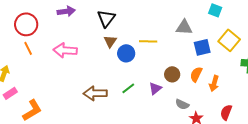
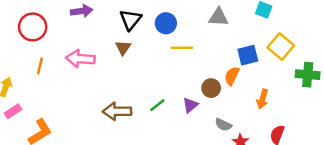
gray triangle: (184, 27) -> (218, 17), moved
brown triangle: (110, 41) -> (123, 48), moved
orange line: (28, 48) -> (40, 66), moved, turned 40
blue circle: (126, 53) -> (166, 23), moved
orange semicircle: (196, 74) -> (232, 76), moved

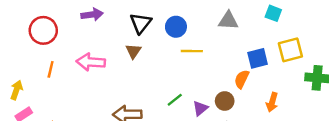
yellow square: (281, 46) -> (290, 50), turned 35
brown circle: (211, 88) -> (225, 101), moved
green line: (157, 105) -> (175, 100), moved

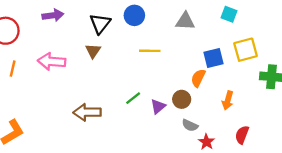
blue circle: (176, 27) -> (134, 15), moved

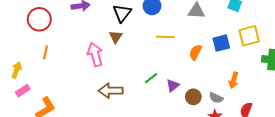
pink arrow: (52, 61) -> (95, 54), moved, turned 70
orange semicircle: (198, 78) -> (195, 52), moved
brown circle: (182, 99) -> (193, 97), moved
gray semicircle: (190, 125) -> (216, 98), moved

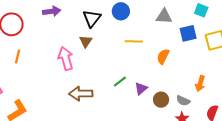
blue square: (221, 43) -> (188, 33), moved

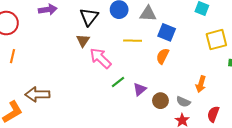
gray triangle: (164, 16) -> (148, 14), moved
blue square: (188, 33) -> (167, 32), moved, turned 36
pink arrow: (66, 58) -> (100, 58), moved, turned -30
brown arrow: (81, 94) -> (37, 94), moved

